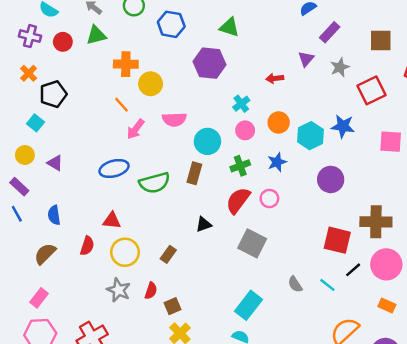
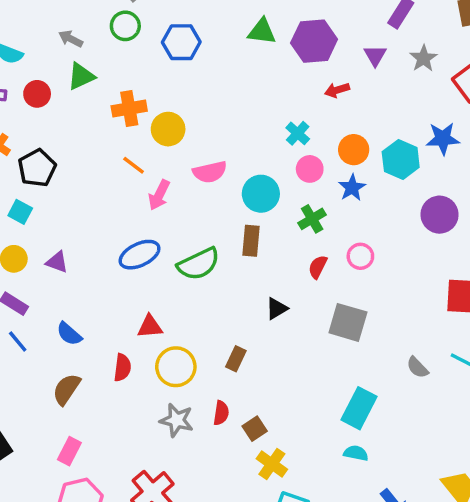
purple hexagon: (209, 63) -> (314, 41), moved
blue star: (277, 162) -> (352, 188), moved
red semicircle: (238, 200) -> (318, 267), size x0.6
blue semicircle: (54, 215) -> (69, 334), turned -30

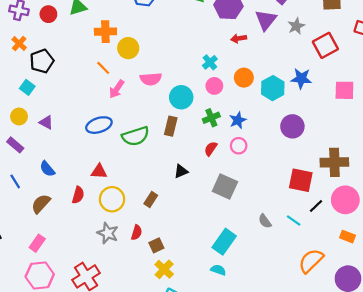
purple triangle: (375, 55) -> (266, 20), size x1.5
blue star: (352, 188) -> (238, 120), moved
blue line: (18, 341) -> (15, 181), moved

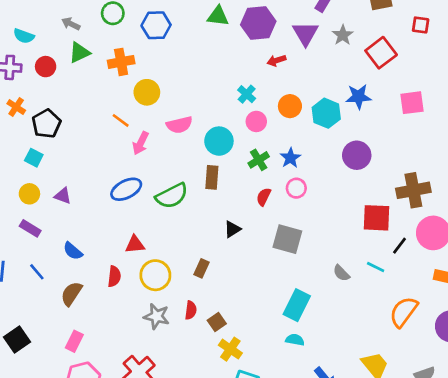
orange cross: (105, 32) -> (121, 62), moved

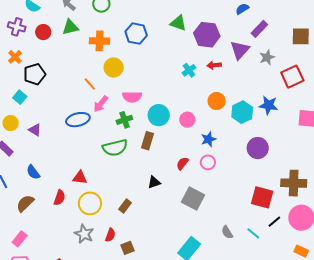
blue hexagon: (156, 25) -> (136, 34), moved
cyan cross: (247, 94) -> (189, 70), moved
pink circle: (256, 121) -> (187, 120), moved
green cross: (259, 160) -> (124, 120), moved
blue ellipse: (126, 189) -> (78, 120), moved

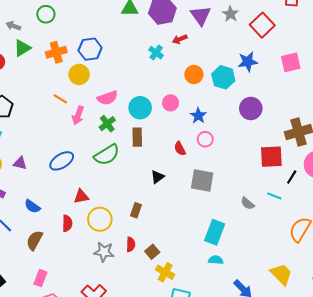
blue hexagon: (136, 34) -> (90, 49), moved
blue ellipse: (78, 120) -> (62, 161), moved
red semicircle: (182, 163) -> (180, 149), turned -48

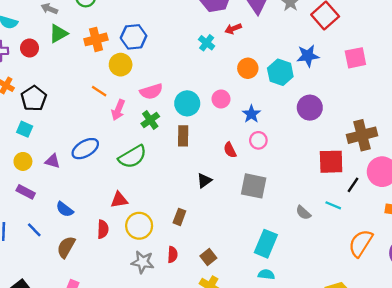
green semicircle: (107, 155) -> (133, 157), moved
blue ellipse: (62, 161) -> (85, 149), moved
brown square: (152, 252) -> (208, 257), moved

